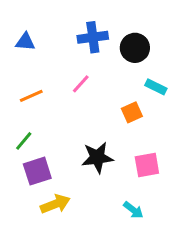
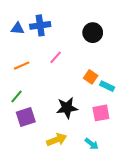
blue cross: (93, 37) -> (40, 25), moved
cyan rectangle: (156, 87) -> (107, 86), moved
orange square: (132, 112) -> (91, 77), turned -32
yellow arrow: (55, 204) -> (57, 140), moved

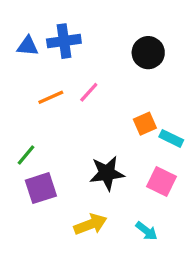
orange line: (22, 66) -> (51, 97), moved
orange square: (91, 77) -> (145, 124), turned 32
pink square: (101, 113) -> (161, 181), turned 36

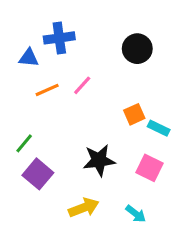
blue triangle: (28, 46) -> (29, 58), moved
purple square: (41, 188) -> (38, 174), turned -32

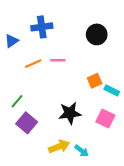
blue triangle: (29, 58) -> (12, 41), moved, turned -40
pink line: (82, 85) -> (58, 60), turned 48
cyan arrow: (136, 214) -> (82, 151), moved

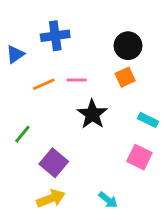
orange square: (95, 81) -> (125, 77), moved
black star: (70, 113) -> (92, 114), moved, turned -30
purple square: (27, 123) -> (54, 163), moved
yellow arrow: (59, 147) -> (51, 198), moved

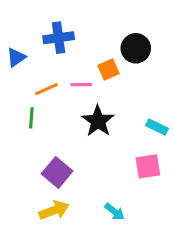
orange square: (125, 77) -> (109, 69), moved
green line: (22, 134) -> (31, 118), moved, turned -36
pink square: (139, 157) -> (148, 166), turned -35

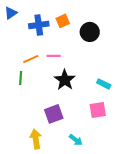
blue triangle: (16, 57) -> (11, 13), moved
orange square: (109, 69) -> (63, 21), moved
purple square: (57, 172) -> (54, 114), moved, turned 30
yellow arrow: (54, 210) -> (36, 139), turned -78

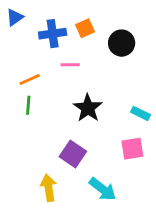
pink line: (54, 56) -> (70, 65), moved
orange line: (31, 59) -> (30, 80), moved
purple square: (54, 114) -> (73, 154), turned -36
cyan arrow: (76, 140) -> (103, 189), size x1.5

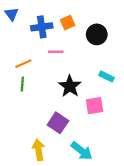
blue triangle: (15, 17) -> (12, 14), turned -32
cyan rectangle: (141, 113) -> (106, 76), moved
pink square: (132, 149) -> (95, 106), moved

